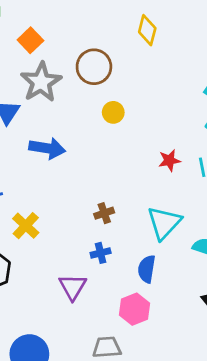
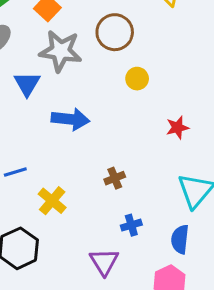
gray star: (41, 82) -> (61, 51), turned -30
red star: (169, 160) -> (177, 128), moved
brown cross: (104, 213) -> (115, 178), moved

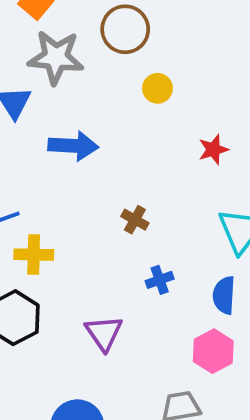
brown cross: (115, 178) -> (135, 220), turned -36
yellow cross: (52, 201) -> (34, 255), moved, turned -36
purple triangle: (104, 262) -> (104, 333), moved

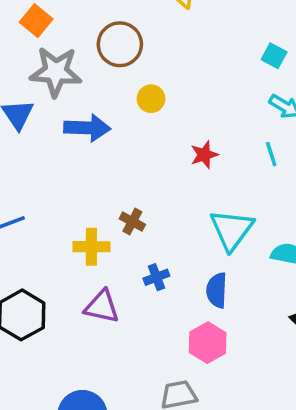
blue arrow: (73, 146) -> (87, 128), moved
yellow cross: (34, 255) -> (91, 247), moved
purple triangle: (104, 333) -> (102, 307), moved, turned -42

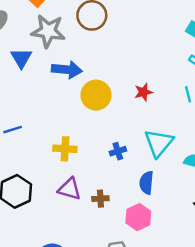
yellow circle: (151, 99) -> (96, 95), moved, size x1.6
brown cross: (132, 222) -> (100, 199), moved, turned -35
blue cross: (156, 277) -> (118, 151), moved

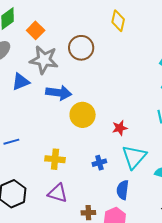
blue triangle: (21, 58) -> (21, 82), turned 36
red star: (143, 92) -> (120, 128), moved
brown cross: (100, 199) -> (88, 213), moved

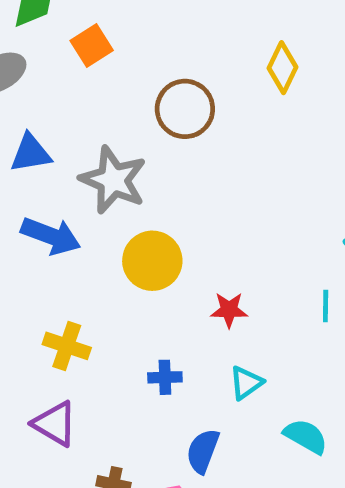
gray star: (44, 60) -> (113, 180), moved
blue arrow: (59, 93) -> (51, 236), moved
cyan triangle: (134, 157) -> (246, 383), size x0.6

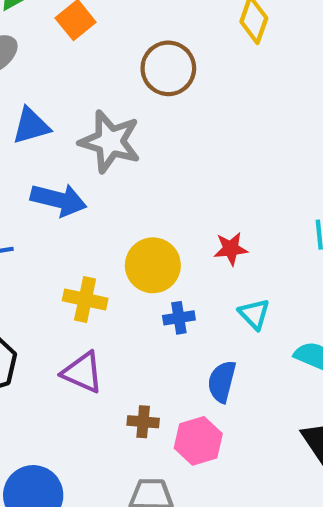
yellow circle: (152, 261) -> (153, 265), moved
cyan triangle: (246, 383) -> (254, 314), turned -32

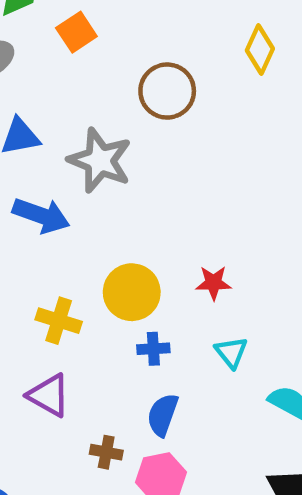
blue semicircle: (222, 382) -> (163, 415), moved

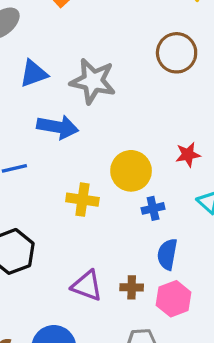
brown circle: (167, 91) -> (177, 53), moved
purple triangle: (49, 395) -> (87, 286), moved

